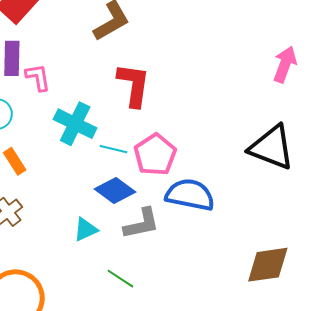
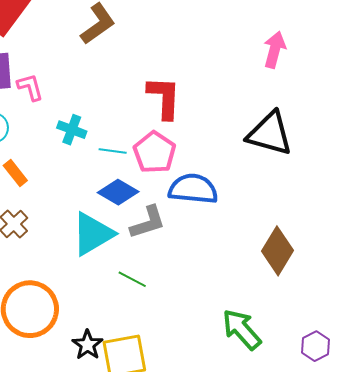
red L-shape: (134, 85) -> (164, 98), moved
cyan cross: (75, 124) -> (72, 130), size x0.7
cyan triangle: (86, 229) -> (93, 234), size x1.8
brown diamond: (268, 265) -> (277, 251), turned -45

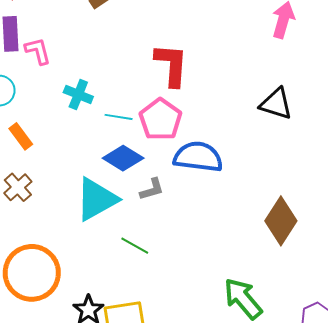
black triangle: (270, 134) -> (276, 104), size x0.7
gray L-shape: (148, 222) -> (152, 189), size x0.7

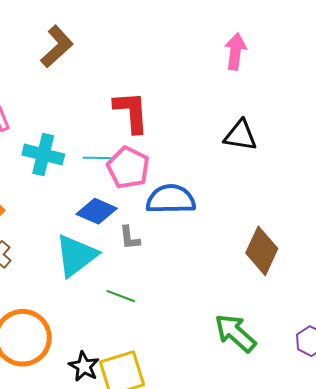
cyan cross: (78, 94) -> (43, 155), size x1.4
cyan line: (119, 117) -> (97, 158), moved
gray L-shape: (152, 189) -> (130, 238), turned 108

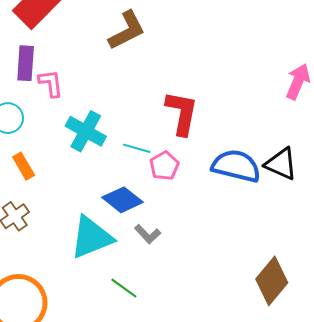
pink pentagon: (128, 168) -> (164, 166), size x0.7
blue semicircle: (171, 199) -> (236, 166), moved
gray L-shape: (130, 238) -> (148, 234), turned -52

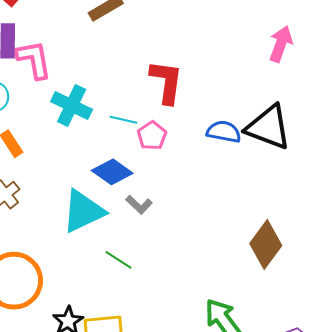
pink L-shape: (51, 83) -> (34, 60), size x1.4
black triangle: (281, 164) -> (268, 127), size x1.4
blue semicircle: (236, 166) -> (224, 132), size x0.7

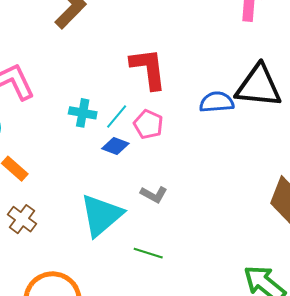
cyan cross: (72, 105) -> (83, 113), moved, size x0.7
cyan line: (123, 120) -> (117, 116), turned -48
blue diamond: (112, 172) -> (115, 146), moved, size x0.7

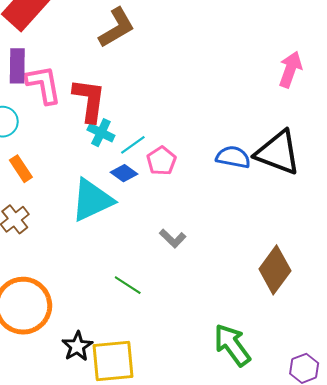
red L-shape: (148, 69) -> (89, 100), moved
gray L-shape: (154, 194) -> (173, 238), moved
cyan triangle: (101, 215) -> (92, 200), moved

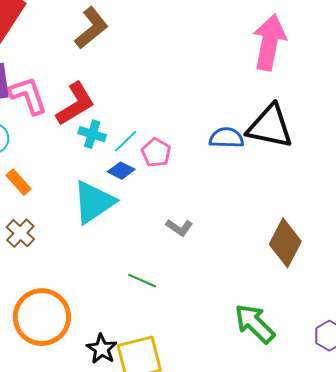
pink arrow: (290, 69) -> (269, 42), size x1.5
red L-shape: (89, 100) -> (75, 104), turned 60

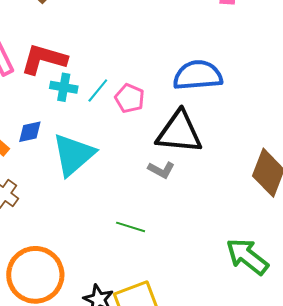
red L-shape: (75, 104) -> (44, 59), turned -126
black triangle: (270, 126) -> (179, 132), moved
blue semicircle: (226, 138) -> (198, 75), size x1.4
blue diamond: (121, 171) -> (30, 132), moved, turned -32

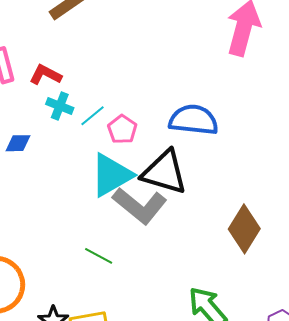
red L-shape: (44, 59) -> (45, 75), size x0.7
cyan triangle: (73, 155) -> (111, 175), moved
gray L-shape: (161, 170) -> (140, 206), size x2.0

